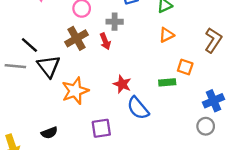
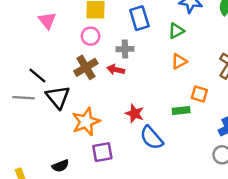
red arrow: (105, 41) -> (116, 70), turned 126
purple square: (101, 128) -> (102, 152), moved

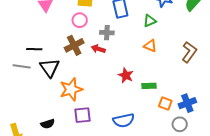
orange triangle: (179, 61) -> (150, 46), turned 48
black line: (37, 75) -> (34, 49), turned -42
orange square: (199, 94) -> (165, 104), moved
red star: (135, 113) -> (126, 75), moved
blue semicircle: (152, 138) -> (124, 120), moved, turned -65

